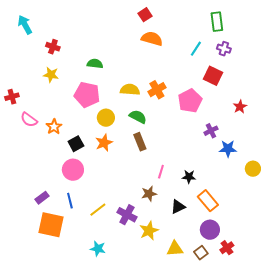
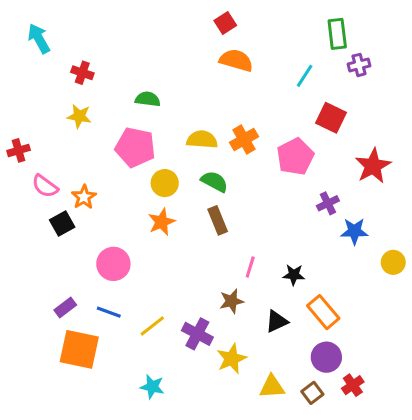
purple cross: (224, 49) -> (359, 65), moved, turned -32
red star: (240, 107) -> (373, 166), size x1.6
black square: (76, 144) -> (62, 223), moved
blue line: (70, 201) -> (109, 312), turned -56

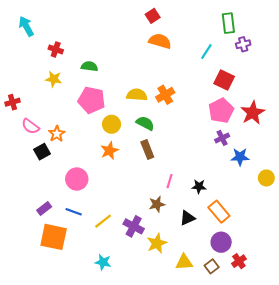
green semicircle: (148, 99) -> (89, 66), moved
pink pentagon: (295, 157) -> (221, 111), moved

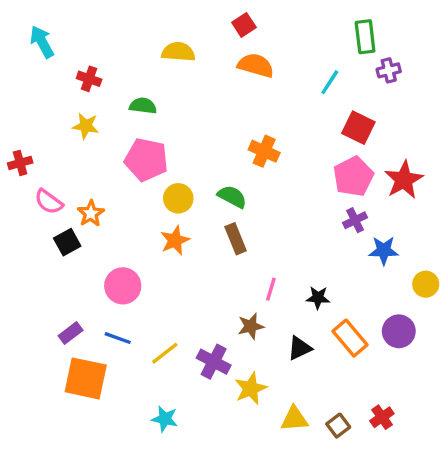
yellow semicircle: (137, 95) -> (178, 52), moved
orange cross: (165, 95) -> (264, 151), turned -36
purple circle: (221, 242) -> (399, 331), moved

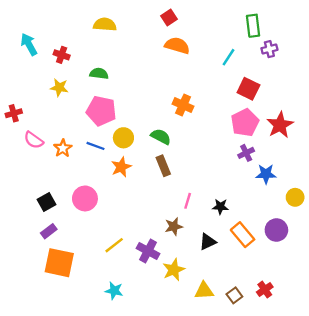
cyan arrow: (42, 42) -> (29, 44), moved
yellow semicircle: (178, 52) -> (105, 25), moved
black square: (67, 242) -> (46, 202), moved
blue line: (118, 338) -> (95, 146), moved

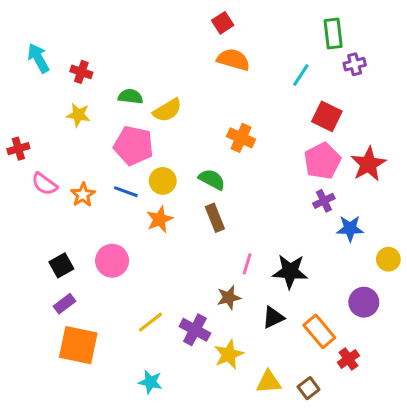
yellow semicircle: (105, 25) -> (167, 110), moved, turned 145
black star: (220, 207) -> (290, 271), size x1.6
orange rectangle: (243, 235) -> (319, 331), moved
red cross: (265, 290) -> (348, 359), moved

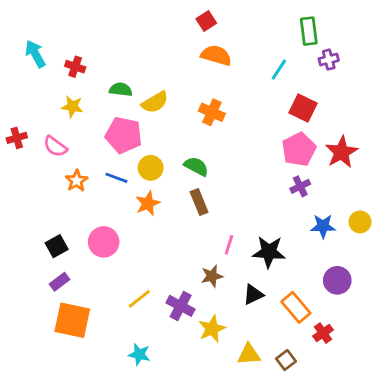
orange cross: (241, 138) -> (212, 112), moved
pink semicircle: (45, 184) -> (55, 146), moved
blue star: (350, 228) -> (323, 226), moved
yellow circle: (388, 259) -> (360, 222), moved

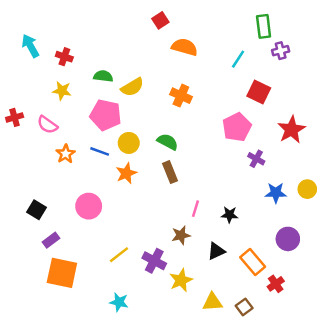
red square: (206, 21) -> (160, 20), moved
pink pentagon: (299, 149) -> (237, 127), moved
purple cross: (300, 186) -> (256, 159), turned -35
black square: (57, 246) -> (36, 210), moved, turned -30
black star: (269, 252) -> (230, 215), size x0.6

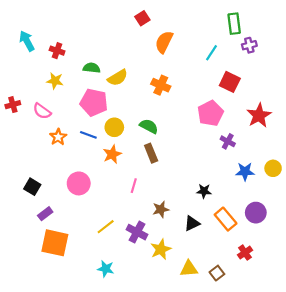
orange semicircle: (185, 47) -> (164, 42), turned -80
pink line: (196, 209) -> (134, 186), moved
orange rectangle: (253, 262) -> (226, 219), moved

